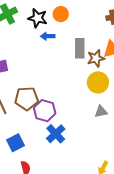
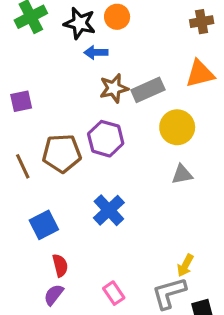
gray rectangle: (80, 48) -> (148, 90), moved, turned 66
brown star: (96, 58) -> (114, 88), moved
purple hexagon: (45, 111) -> (106, 139), moved

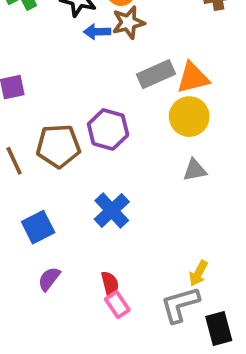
orange triangle: (200, 74) -> (193, 78), moved
brown star: (114, 88) -> (128, 23), moved
red semicircle: (60, 265) -> (110, 284), moved
purple semicircle: (54, 295) -> (49, 279), moved

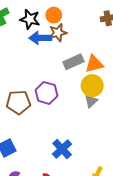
blue arrow: (97, 32) -> (40, 38), size x1.5
gray triangle: (195, 170) -> (91, 101), moved, turned -32
blue cross: (112, 211) -> (62, 149), moved

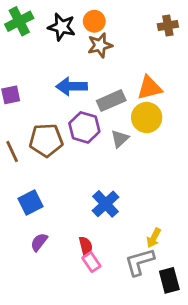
blue arrow: (40, 38) -> (72, 86), moved
gray rectangle: (73, 62) -> (111, 101), moved
gray triangle: (91, 101) -> (120, 139), moved

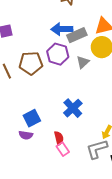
blue arrow: (72, 86) -> (62, 29), moved
blue square: (31, 202) -> (32, 118), moved
purple semicircle: (39, 242) -> (26, 135), turned -120

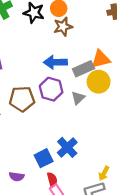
gray rectangle: (77, 35) -> (83, 69), moved
blue square: (32, 118) -> (44, 158), moved

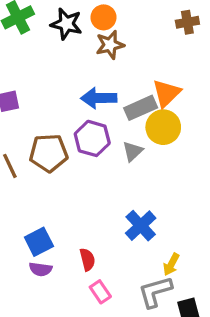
orange triangle: (101, 59) -> (166, 93), turned -30
blue cross: (67, 147) -> (141, 226), moved
blue square: (44, 158) -> (39, 242), moved
red semicircle: (52, 180) -> (87, 260), moved

